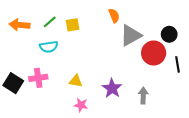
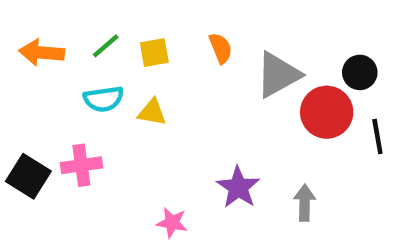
orange semicircle: (114, 16) -> (221, 48), moved
yellow triangle: (76, 81) -> (152, 112), moved

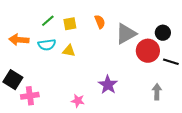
orange arrow: (42, 53) -> (19, 40), moved
black line: (377, 137) -> (171, 62), turned -63
pink cross: (81, 165) -> (30, 96), moved
gray arrow: (305, 203) -> (157, 92), moved

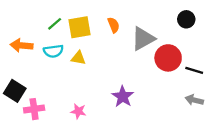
yellow square: (70, 24) -> (80, 27), size x1.5
black circle: (163, 33) -> (186, 19), moved
gray arrow: (157, 92) -> (194, 100), moved, turned -77
pink star: (78, 101) -> (78, 111), moved

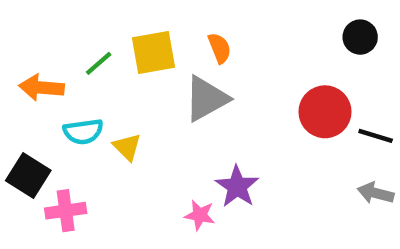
green line: (55, 24) -> (99, 63), moved
gray triangle: (143, 39) -> (206, 99), moved
cyan semicircle: (53, 51) -> (83, 132), moved
yellow triangle: (78, 58) -> (127, 147), moved, turned 35
pink star: (78, 111) -> (200, 215), moved

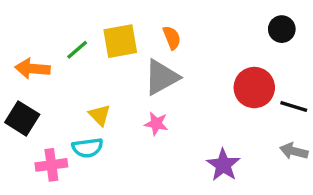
cyan semicircle: (83, 132) -> (88, 148), moved
black square: (28, 176) -> (22, 118), moved
purple star: (237, 187) -> (223, 165), moved
pink star: (200, 215) -> (156, 124), moved

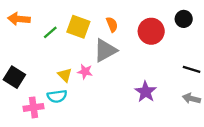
yellow square: (120, 41) -> (78, 27), turned 30
orange arrow: (32, 69) -> (19, 19), moved
red circle: (254, 88) -> (151, 31), moved
pink star: (156, 124) -> (85, 72), moved
purple star: (223, 165) -> (146, 92), moved

